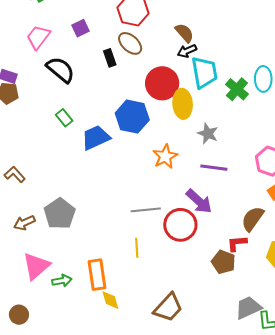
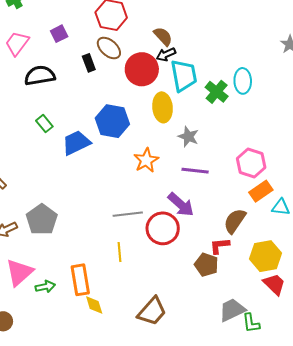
black semicircle: (60, 70) -> (40, 76), turned -48
red circle: (162, 83) -> (142, 69), moved

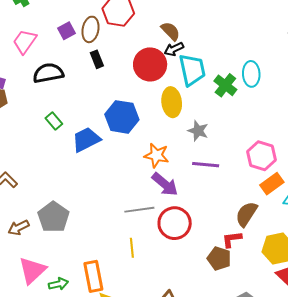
brown ellipse: (109, 48) -> (90, 29), moved, turned 60
orange star: (146, 160) -> (156, 155), turned -30
purple arrow: (181, 205) -> (165, 184), moved

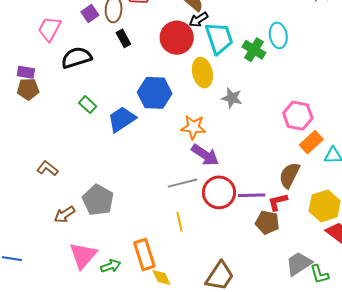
purple line: (206, 165) -> (252, 195), moved

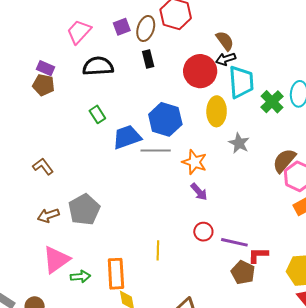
purple arrow: (205, 155) -> (199, 192), size x0.7
brown semicircle: (289, 175) -> (284, 161), moved
gray line: (182, 183) -> (156, 150), moved
red circle: (219, 192) -> (203, 232), size x0.6

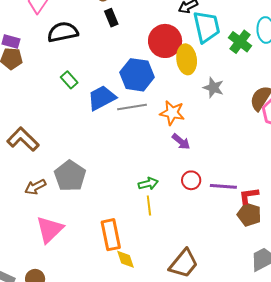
red circle: (200, 71) -> (165, 41), moved
brown L-shape: (43, 166) -> (23, 139), size x1.5
brown pentagon: (243, 273) -> (249, 215), moved
green arrow: (80, 277) -> (148, 184), moved

